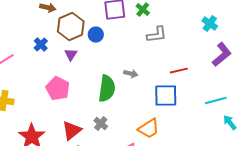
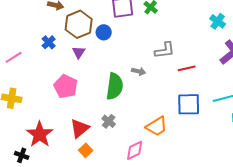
gray L-shape: (157, 35) -> (165, 50), moved
blue square: (166, 96) -> (189, 104), moved

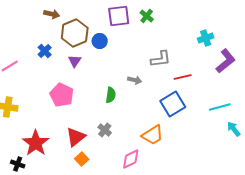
cyan cross: (218, 21) -> (206, 38), moved, turned 35
green semicircle: (115, 86) -> (111, 95), size x0.6
blue square: (189, 104) -> (173, 104), moved, turned -30

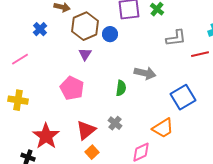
blue cross: (45, 51) -> (40, 29), moved
gray L-shape: (161, 59) -> (176, 38), moved
red line: (183, 77) -> (200, 54), moved
gray arrow: (135, 80) -> (145, 73), size x1.5

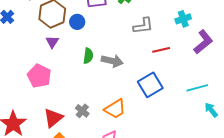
red line: (200, 54) -> (161, 50), moved
green semicircle: (121, 88) -> (88, 56), moved
orange trapezoid: (163, 128) -> (115, 109), moved

